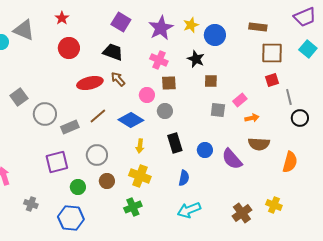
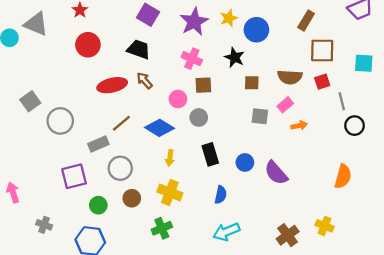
brown rectangle: (258, 27) -> (306, 21), turned -66
cyan square: (308, 49) -> (364, 63), moved, turned -36
gray rectangle: (70, 127) -> (98, 144), moved
brown semicircle: (259, 144) -> (290, 77), moved

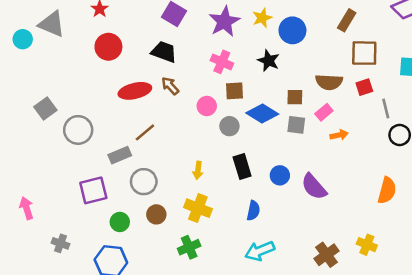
brown square: (252, 83) -> (295, 97), moved
blue diamond: (159, 128) -> (262, 114), moved

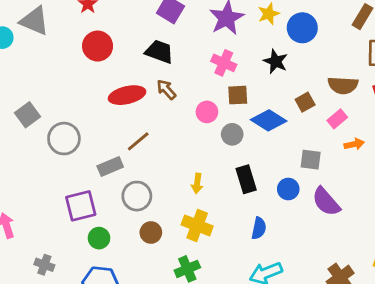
brown square: (295, 97) -> (305, 102), turned -30
gray square: (296, 125) -> (311, 160), moved
green circle: (120, 222) -> (99, 238), moved

